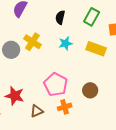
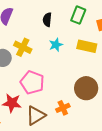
pink pentagon: (56, 84) -> (32, 82), moved
brown circle: (90, 90) -> (86, 88), size x1.5
brown triangle: (37, 111) -> (36, 115), size x1.5

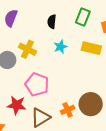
brown circle: (86, 88) -> (91, 104), moved

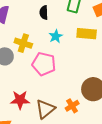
pink pentagon: (37, 84) -> (44, 64), moved
orange cross: (68, 110) -> (72, 106), moved

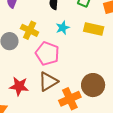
orange cross: (72, 106) -> (70, 99), size x1.5
brown triangle: (45, 109) -> (48, 82), moved

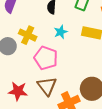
brown triangle: (48, 82) -> (47, 86), turned -35

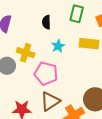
brown triangle: (47, 86) -> (50, 101), turned 40

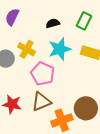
black semicircle: (46, 22) -> (53, 23), turned 64
cyan star: (58, 46) -> (60, 49), size x1.6

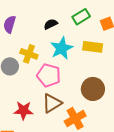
green rectangle: (84, 21) -> (81, 17), turned 42
brown circle: (86, 108) -> (93, 89), moved

